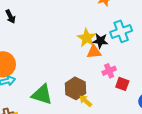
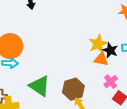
pink cross: (109, 71) -> (111, 82), turned -32

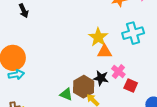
black star: (110, 50) -> (101, 78), moved
green triangle: (39, 86) -> (66, 94), moved, size x0.6

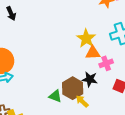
pink cross: (118, 72) -> (106, 63), moved, turned 32

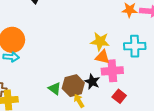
yellow star: (86, 38) -> (100, 41), turned 30
pink cross: (106, 63) -> (112, 71), size x1.5

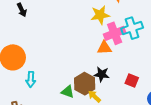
yellow star: (100, 41) -> (100, 15), moved
cyan arrow: (11, 57) -> (31, 79), moved, turned 105
pink cross: (112, 71) -> (115, 33), moved

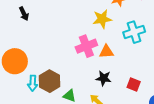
pink cross: (115, 33) -> (86, 46), moved
brown hexagon: (85, 84) -> (50, 81), moved

